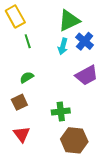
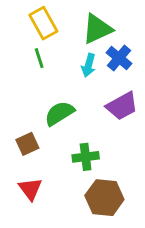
yellow rectangle: (15, 16) -> (43, 23), moved
green semicircle: (27, 77) -> (59, 113), moved, size x1.5

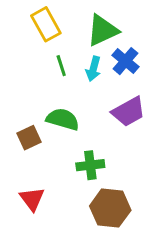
green line: (39, 58) -> (61, 66), moved
green semicircle: (59, 113) -> (63, 119), turned 48
brown square: (27, 144) -> (29, 138), moved

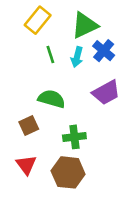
yellow rectangle: (46, 24) -> (38, 20), turned 68
brown square: (29, 138) -> (29, 126), moved
brown hexagon: (110, 208) -> (68, 172), moved

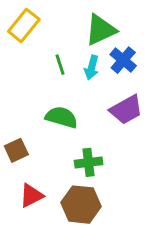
yellow rectangle: (38, 20) -> (24, 25), moved
brown square: (29, 126) -> (16, 150), moved
red triangle: (26, 165) -> (31, 196), turned 40

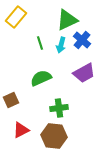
green semicircle: (61, 117) -> (41, 78), turned -40

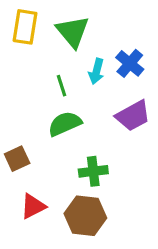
yellow rectangle: (16, 17) -> (25, 27), turned -30
green triangle: (67, 20) -> (73, 32), moved, turned -45
green line: (40, 43) -> (62, 86), moved

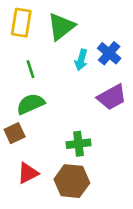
green triangle: (73, 32) -> (61, 27), turned 32
green line: (62, 86) -> (31, 69), moved
green semicircle: (65, 124) -> (31, 104), moved

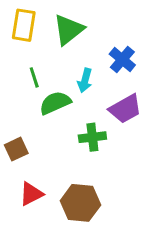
cyan arrow: (81, 60) -> (85, 80), moved
green semicircle: (31, 104) -> (55, 103), moved
green cross: (78, 144) -> (92, 137), moved

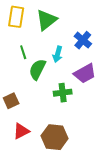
green semicircle: (55, 103) -> (37, 69), turned -40

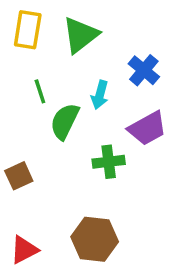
red triangle: (21, 131) -> (24, 250), moved

